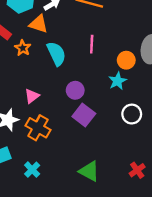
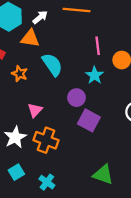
pink line: (92, 44) -> (98, 46), moved
orange star: (23, 48) -> (20, 74), moved
cyan star: (117, 81) -> (95, 75), moved

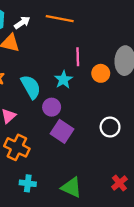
cyan semicircle: (52, 65) -> (31, 87), moved
cyan star: (95, 75) -> (63, 80), moved
cyan cross: (47, 182) -> (28, 183), moved, turned -35

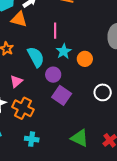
pink line: (78, 57) -> (55, 31), moved
orange circle: (101, 73) -> (85, 59), moved
green triangle: (71, 187) -> (80, 138), moved

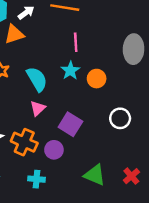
orange triangle: (19, 19) -> (14, 34), turned -30
pink line: (55, 31) -> (76, 42), moved
purple circle: (53, 75) -> (54, 150), moved
pink triangle: (16, 81) -> (38, 108), moved

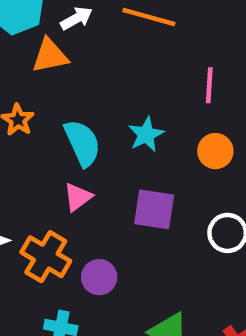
pink line: (76, 42) -> (209, 85), moved
orange circle: (97, 79) -> (215, 151), moved
purple square: (70, 124) -> (154, 209), moved, turned -30

